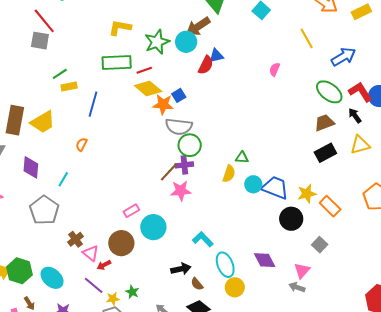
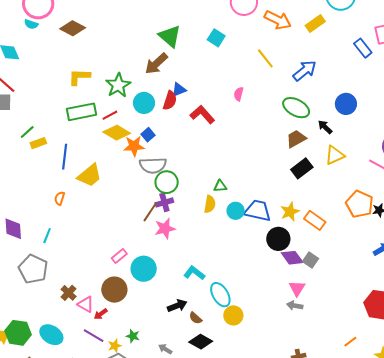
cyan circle: (186, 42) -> (144, 103), moved
red L-shape: (360, 92) -> (202, 114), moved
yellow trapezoid: (43, 122) -> (90, 175), moved
purple diamond: (265, 260) -> (292, 258), moved

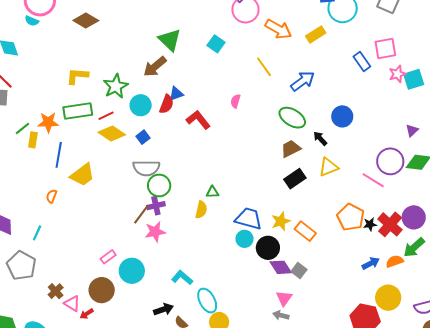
brown diamond: (73, 28) -> (86, 21), moved
yellow rectangle: (38, 143) -> (33, 140), turned -63
orange star: (134, 146) -> (48, 122), moved
cyan circle: (236, 211) -> (244, 239), moved

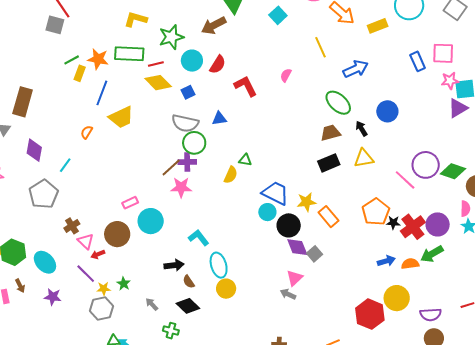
blue triangle: (176, 94) -> (219, 118), moved
purple triangle: (412, 130) -> (458, 108), moved, size x1.5

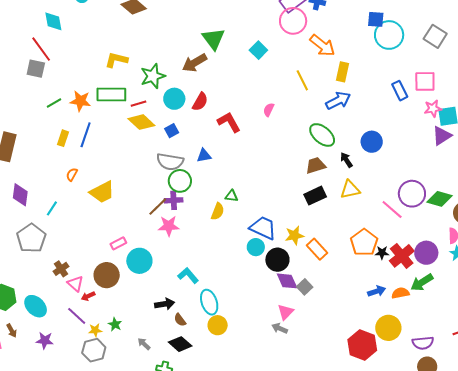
yellow rectangle: (378, 26) -> (342, 72), moved, turned -54
yellow rectangle: (80, 73) -> (63, 138), moved
yellow trapezoid: (121, 117) -> (102, 192), moved

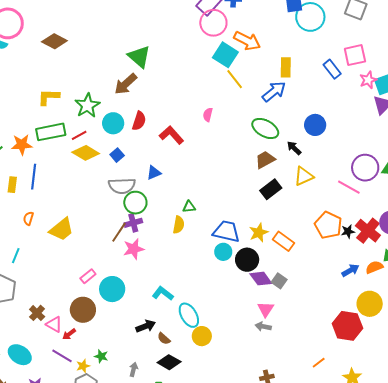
cyan square: (258, 50) -> (225, 55), moved, size x1.4
yellow rectangle: (342, 72) -> (286, 67), moved
gray arrow: (144, 344) -> (134, 369), turned 72

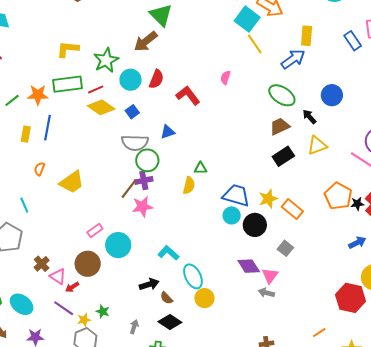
cyan line: (16, 256) -> (24, 205), turned -49
purple diamond: (261, 279) -> (249, 266), moved

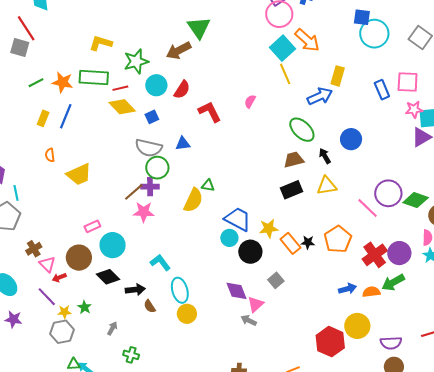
orange semicircle: (39, 169) -> (50, 155), turned -40
yellow semicircle: (189, 185) -> (193, 200), size x1.4
black star: (357, 204) -> (308, 242), moved
cyan line: (24, 205) -> (16, 193), moved
black diamond: (170, 322) -> (108, 277), moved

